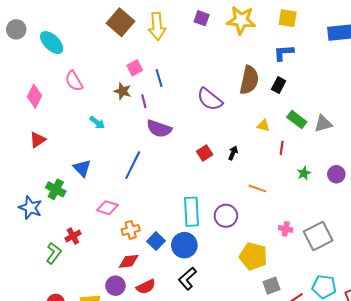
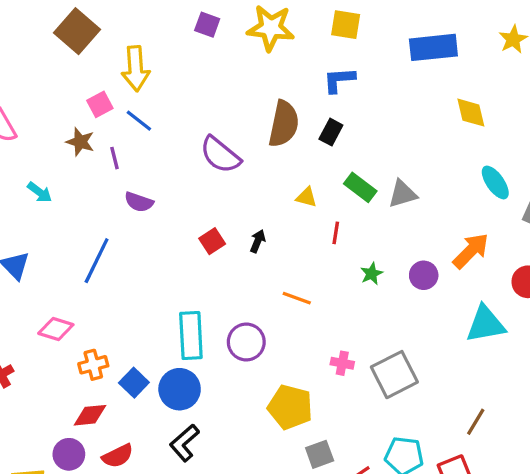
yellow arrow: (157, 26) -> (136, 69), moved
blue line: (159, 78) -> (139, 121), turned -36
purple semicircle: (159, 129) -> (139, 202), size x0.7

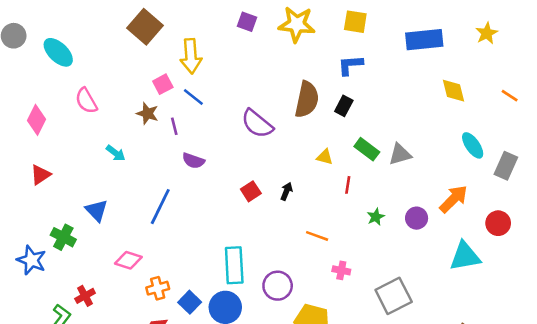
purple circle: (246, 342) -> (278, 286), moved
pink cross: (342, 363) -> (341, 270), moved

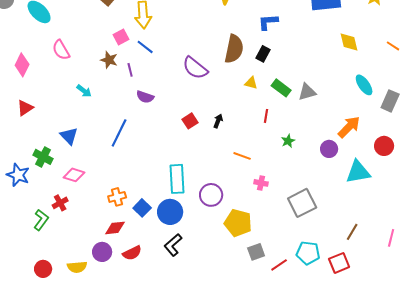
yellow triangle: (325, 157) -> (251, 83), moved
purple circle: (417, 218) -> (329, 149), moved
pink diamond: (128, 260) -> (74, 175), moved

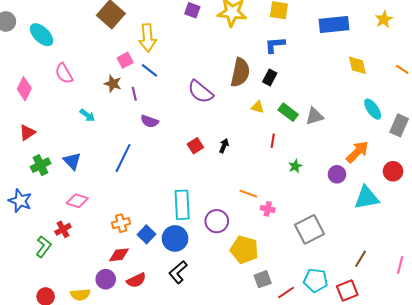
orange line: (242, 156) -> (248, 194), moved
green cross: (43, 157) -> (41, 165), moved, turned 36

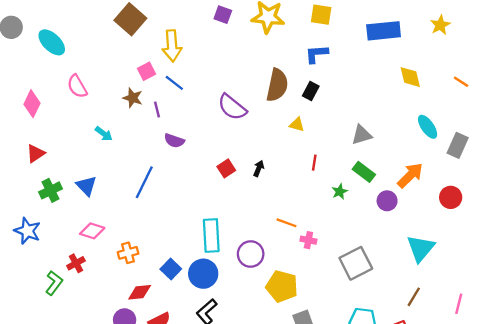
green rectangle: (288, 112) -> (364, 172), moved
cyan triangle: (367, 198) -> (421, 248), moved, turned -40
orange cross: (121, 223) -> (128, 253), moved

